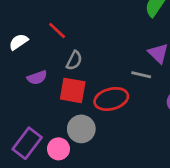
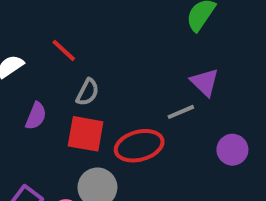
gray line: (141, 75) -> (181, 112), turned -36
purple semicircle: (37, 78) -> (36, 116), turned -48

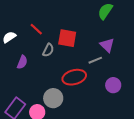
red square: (86, 134) -> (67, 38), moved
purple circle: (232, 150) -> (113, 85), moved

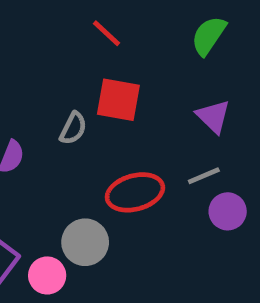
red line: (36, 29) -> (106, 33), moved
gray line: (95, 60) -> (204, 176), moved

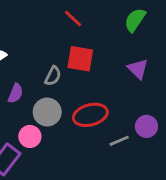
gray line: (204, 176) -> (119, 141), moved
gray circle: (85, 242) -> (47, 112), moved
pink circle: (47, 275) -> (30, 136), moved

